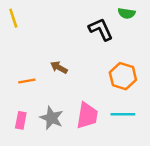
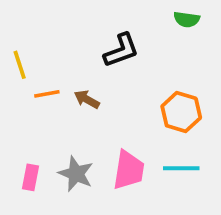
yellow line: (13, 18) -> (20, 65), moved
black L-shape: (101, 29) -> (121, 50), moved, turned 95
orange line: (27, 81) -> (47, 94), moved

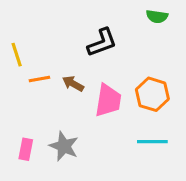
pink trapezoid: (129, 170) -> (108, 100), moved

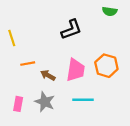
orange line: (39, 79) -> (28, 64), moved
brown arrow: (73, 84) -> (48, 75), moved
cyan line: (152, 142) -> (83, 100), moved

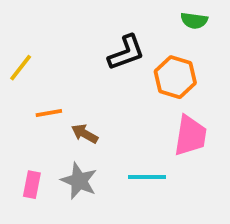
yellow line: (12, 38) -> (21, 68), turned 56
orange hexagon: (106, 66) -> (175, 77), moved
pink trapezoid: (76, 70) -> (190, 136), moved

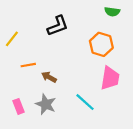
black L-shape: (126, 53) -> (58, 26), moved
cyan line: (147, 177) -> (85, 102), turned 42
pink rectangle: (32, 185) -> (18, 106), turned -32

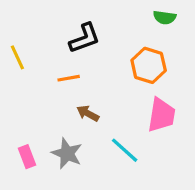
yellow line: (12, 39) -> (17, 57), turned -63
orange line: (28, 65) -> (69, 78), moved
brown arrow: (49, 77) -> (88, 113), moved

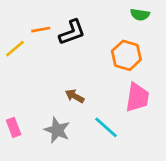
yellow line: (17, 57) -> (15, 49), turned 75
orange line: (69, 78) -> (41, 30), moved
pink rectangle: (27, 157) -> (14, 127), moved

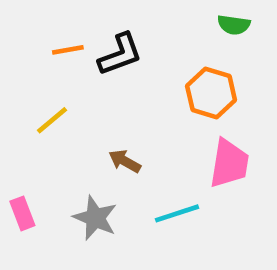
yellow line: (15, 49) -> (52, 120), moved
cyan line: (106, 127) -> (177, 213), turned -60

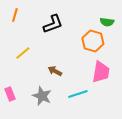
green semicircle: (234, 25) -> (107, 22), moved
orange line: (68, 50) -> (15, 15), moved, turned -64

